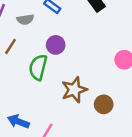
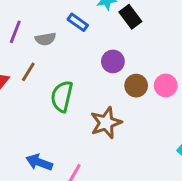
purple circle: (56, 45) -> (113, 61), moved
brown circle: (104, 104) -> (136, 86), moved

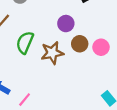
brown star: (106, 123) -> (52, 53), moved

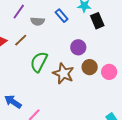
brown star: (52, 53) -> (63, 73), turned 30

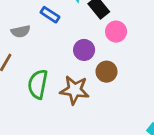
pink circle: (109, 72) -> (116, 32), moved

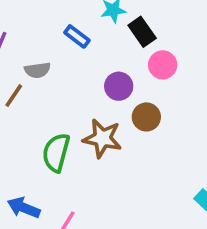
gray semicircle: (21, 31) -> (37, 70), moved
green semicircle: (38, 84) -> (56, 153), moved

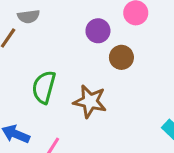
brown star: (102, 138) -> (90, 101), moved

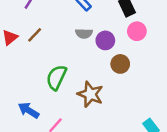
gray semicircle: (29, 16) -> (84, 33), moved

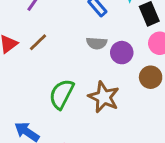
brown circle: (120, 64) -> (151, 77), moved
brown star: (90, 94) -> (104, 97), moved

